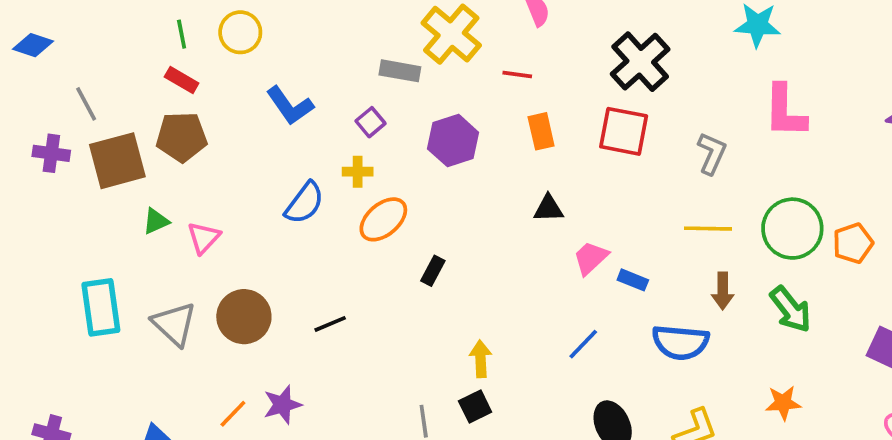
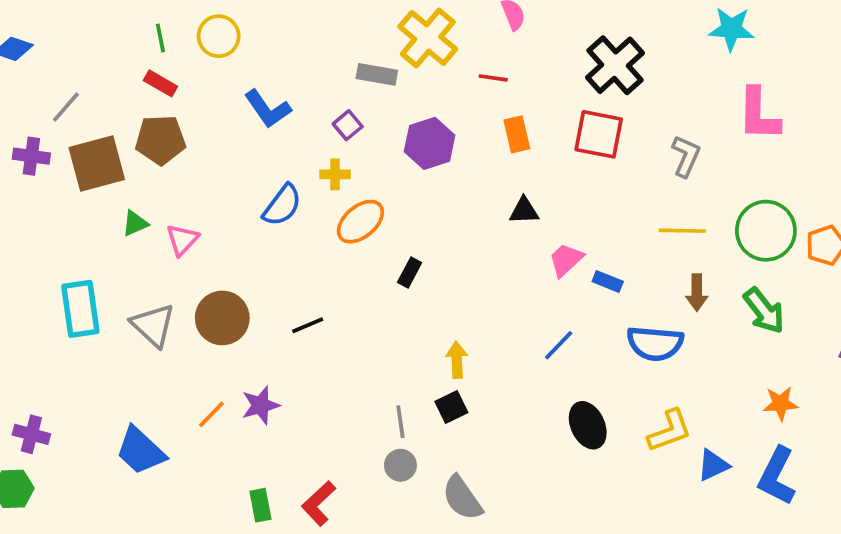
gray line: (86, 104) -> (66, 107), turned 69
orange star: (783, 403) -> (780, 403), moved

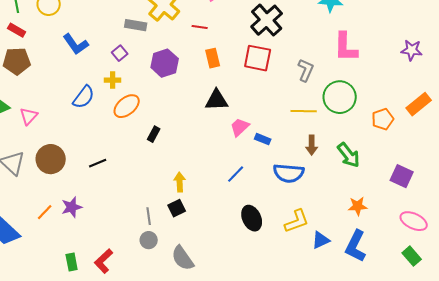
black triangle: (524, 211) -> (217, 100), size x1.4
green circle: (766, 231) -> (340, 97), moved

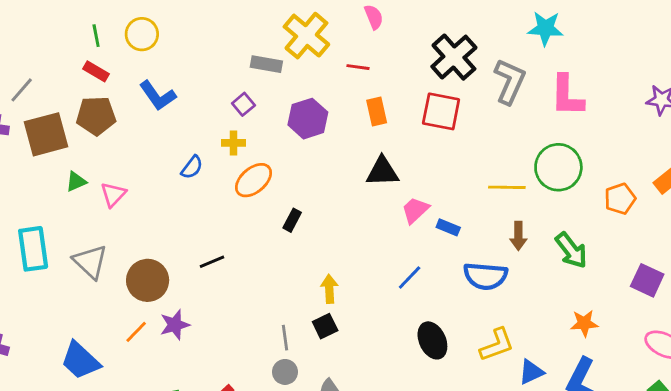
blue L-shape: (76, 44) -> (158, 96), moved
gray L-shape: (306, 70) -> (510, 81), moved, size x1.4
blue semicircle: (84, 97) -> (192, 167), size x0.7
brown circle: (51, 159) -> (148, 280), moved

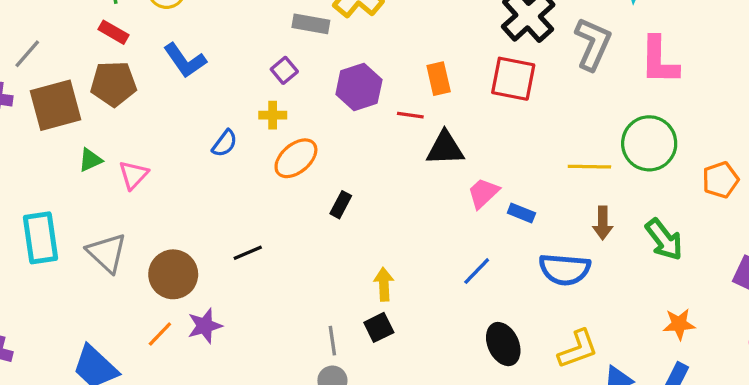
red line: (358, 67) -> (410, 115), moved

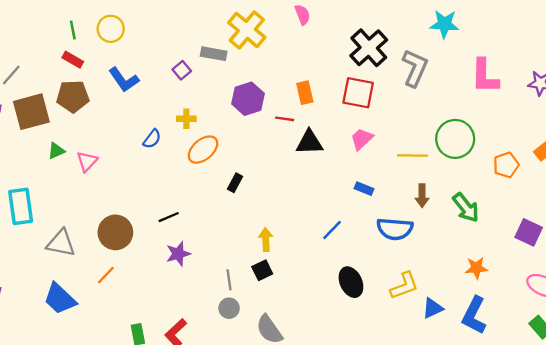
pink L-shape: (659, 60) -> (485, 76), moved
purple square: (284, 70) -> (182, 70), moved
pink trapezoid: (483, 193) -> (362, 139), moved
gray triangle: (107, 253) -> (61, 243), moved, turned -32
purple star: (205, 326) -> (178, 254), moved

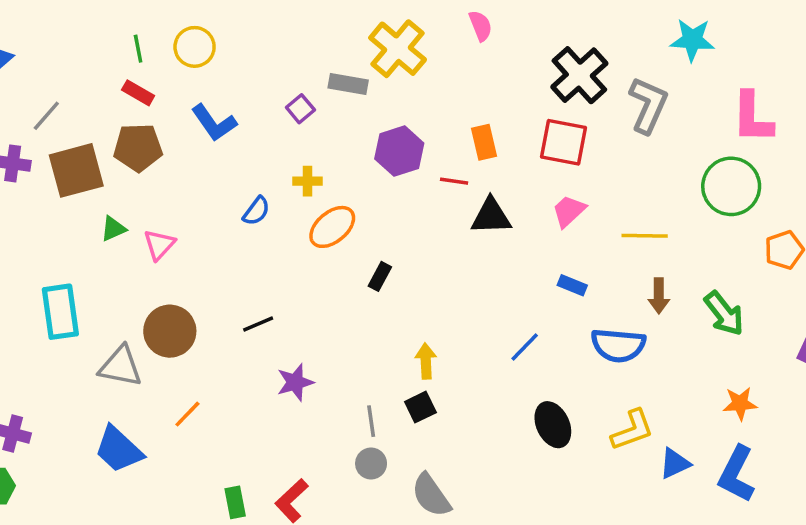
green circle: (455, 139) -> (731, 186), moved
black line: (169, 217) -> (258, 324), moved
brown circle: (115, 232) -> (170, 331), moved

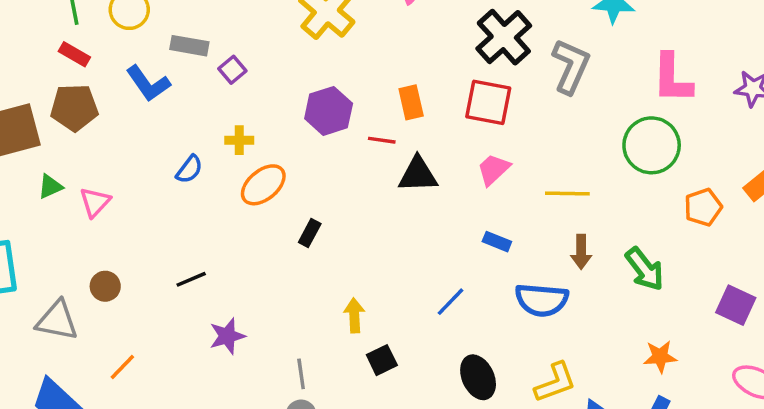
gray rectangle: (348, 84) -> (189, 46), moved
brown circle: (170, 331) -> (105, 286), size x0.6
black square: (420, 407) -> (382, 360), moved

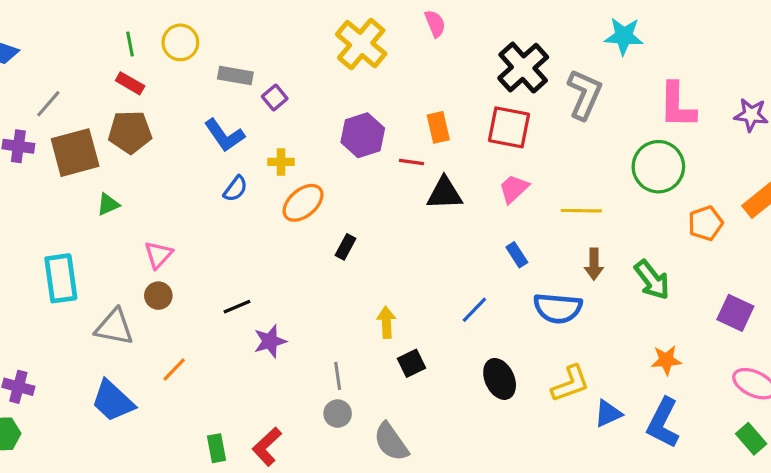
blue L-shape: (148, 83) -> (224, 135), moved
pink triangle: (95, 202) -> (158, 255), moved
blue rectangle: (497, 242) -> (517, 255), turned 35
black line: (191, 279) -> (237, 307), moved

